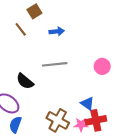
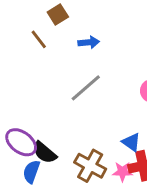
gray line: (55, 64) -> (86, 88), turned -35
black semicircle: (25, 81) -> (45, 153), moved

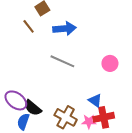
blue arrow: (89, 42) -> (64, 29), size x1.5
gray line: (86, 88) -> (62, 61), turned 65

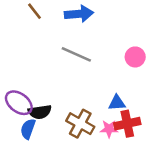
blue triangle: (95, 100) -> (117, 103), turned -40
black semicircle: (33, 108) -> (40, 112), turned -48

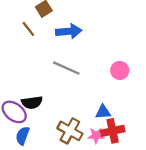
black semicircle: (40, 112) -> (32, 102), moved

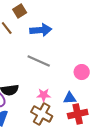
pink circle: (120, 70) -> (82, 72), moved
pink star: (96, 136) -> (44, 95), moved

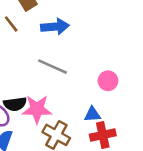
pink star: (44, 95) -> (37, 109), moved, size x1.6

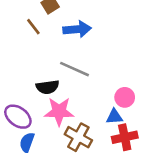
pink circle: (108, 81) -> (125, 97), moved
black semicircle: (15, 104) -> (48, 87), moved

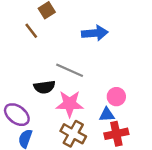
blue arrow: (77, 29) -> (95, 33), moved
pink star: (59, 112) -> (70, 104), moved

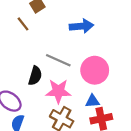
black semicircle: (44, 87) -> (35, 76), turned -66
pink circle: (116, 97) -> (95, 70), moved, size x1.6

